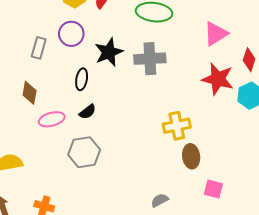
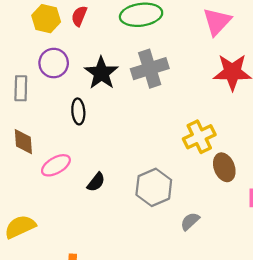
black semicircle: (87, 112) -> (96, 182), moved
gray hexagon: (84, 152) -> (154, 187), moved
gray semicircle: (160, 200) -> (190, 221), moved

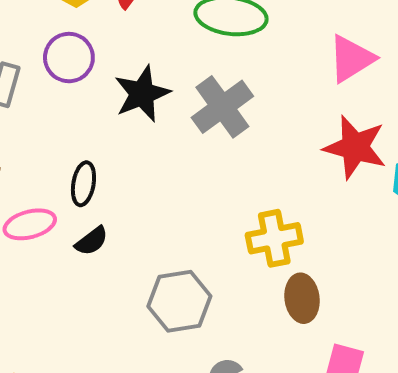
gray cross: (150, 69) -> (222, 107), turned -33
black ellipse: (78, 111) -> (83, 184), moved
black semicircle: (96, 182) -> (92, 241), moved

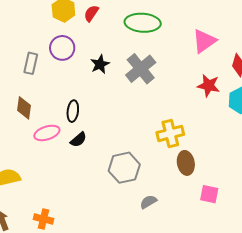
black star: (142, 94) -> (100, 64), size x0.7
red star: (355, 147) -> (209, 86), size x0.7

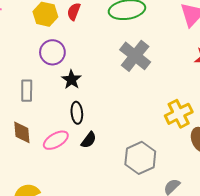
gray rectangle: (31, 63) -> (27, 91), moved
black star: (100, 64) -> (71, 80), moved
brown diamond: (24, 108) -> (22, 132), moved

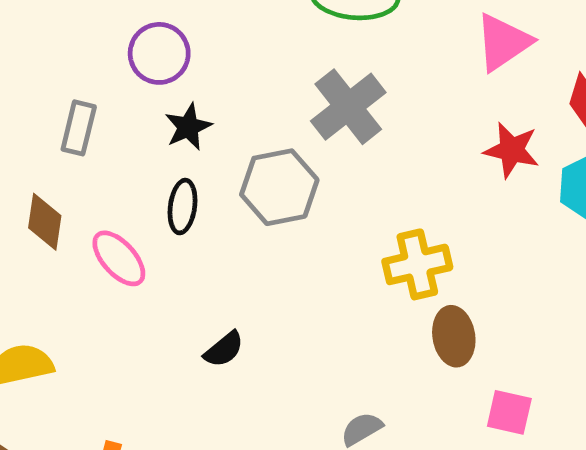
pink ellipse: (56, 140) -> (119, 258), turned 65
black semicircle: (89, 140) -> (224, 349), moved
gray hexagon: (140, 158) -> (279, 187), moved

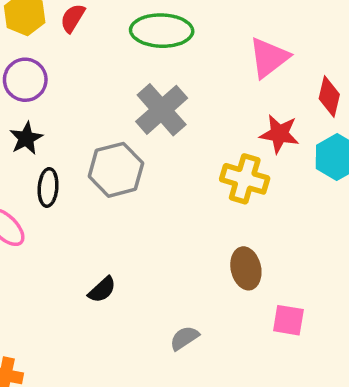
black star: (188, 127) -> (26, 138), moved
yellow cross: (417, 264) -> (245, 179), moved, turned 33
black semicircle: (224, 349) -> (102, 290), moved

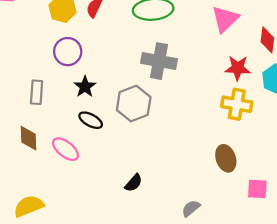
gray cross: (162, 110) -> (159, 61), turned -32
black star: (26, 138) -> (85, 87), moved
yellow cross: (245, 179) -> (237, 104), moved
black ellipse: (48, 187) -> (91, 120), turned -60

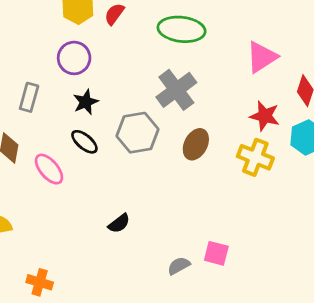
gray cross: (159, 61) -> (176, 90), turned 32
brown ellipse: (226, 158) -> (196, 144), moved, turned 35
pink square: (257, 189) -> (216, 253), moved

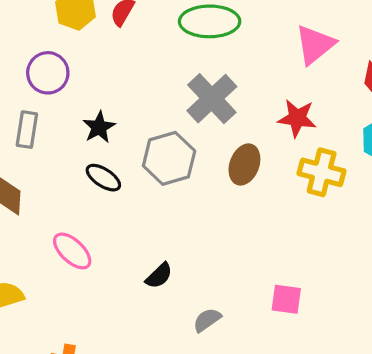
purple circle: (74, 58) -> (48, 73), moved
red star: (265, 116) -> (297, 118), moved
pink ellipse: (49, 169) -> (72, 251), moved
gray semicircle: (179, 266) -> (207, 320), moved

